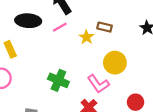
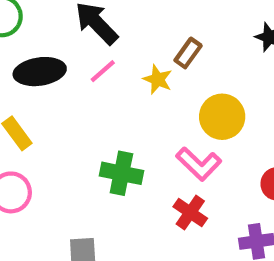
brown rectangle: (105, 27) -> (188, 53), turned -56

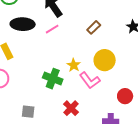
yellow star: (158, 79) -> (74, 65), moved
red cross: (190, 213) -> (71, 108), moved

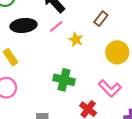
yellow star: (74, 65) -> (76, 39), moved
pink L-shape: (90, 80) -> (110, 88), moved

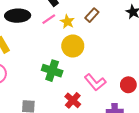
yellow star: (76, 39) -> (67, 22), moved
yellow circle: (117, 52) -> (73, 46), moved

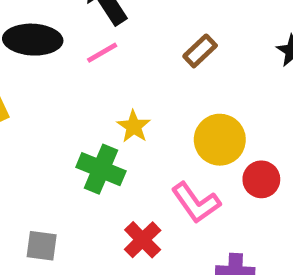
yellow star: (67, 22) -> (134, 126), moved
yellow circle: (73, 46) -> (220, 140), moved
red circle: (128, 85) -> (261, 179), moved

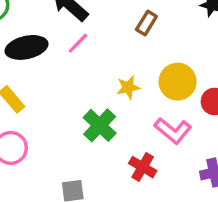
yellow star: (134, 126) -> (128, 87), moved, turned -30
green cross: (101, 169) -> (100, 125), turned 36

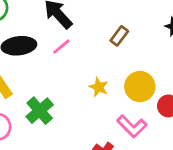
yellow star: (128, 87) -> (99, 87), turned 30
green cross: (100, 125) -> (40, 111), moved

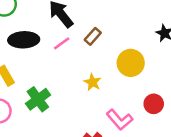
brown rectangle: (119, 36) -> (93, 36), moved
yellow circle: (140, 87) -> (131, 63), moved

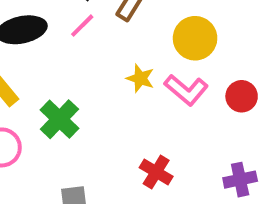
pink L-shape: (120, 120) -> (186, 90), moved

